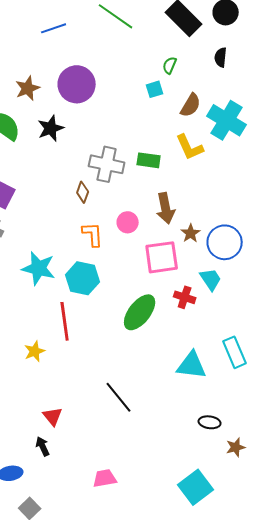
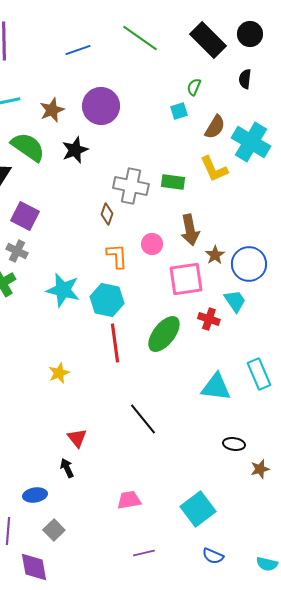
red line: (65, 321) -> (115, 343), moved
cyan square: (196, 487) -> (198, 509), moved

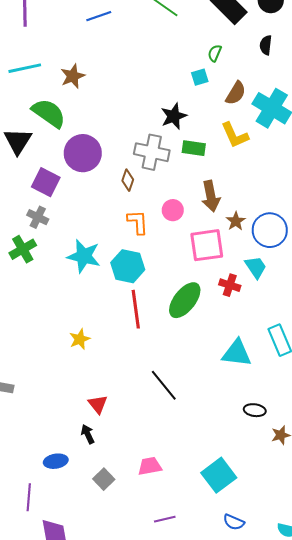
purple circle: (101, 106) -> (83, 153), moved
black star: (75, 150) -> (174, 116), moved
gray square: (54, 530) -> (104, 479), moved

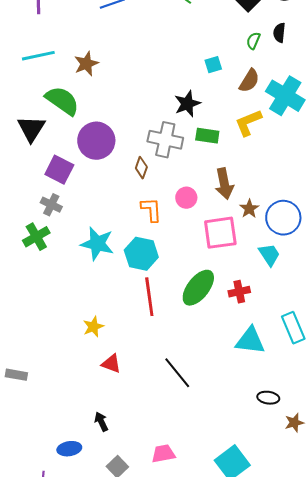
green semicircle: (215, 53) -> (253, 41), moved
yellow L-shape: (235, 135) -> (248, 123), turned 92
red cross: (230, 285) -> (239, 292), moved, turned -30
red triangle: (98, 404) -> (111, 364), moved, turned -30

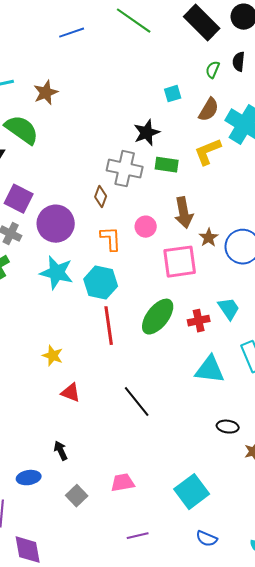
purple circle: (96, 141) -> (56, 224), moved
cyan trapezoid: (269, 255) -> (229, 309), moved
yellow star: (93, 327) -> (53, 356), turned -30

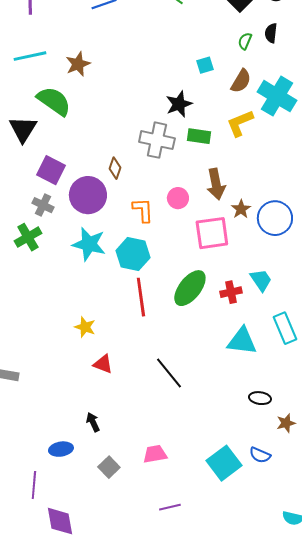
brown diamond: (101, 197) -> (115, 168), moved
blue semicircle: (207, 539) -> (260, 455), moved

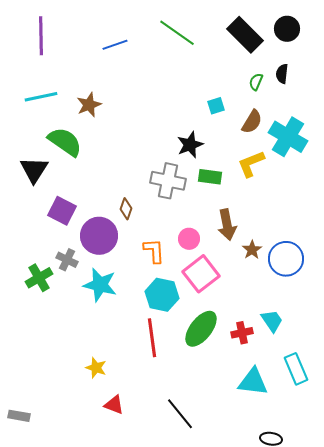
gray cross: (43, 205) -> (67, 260), moved
pink square: (212, 233) -> (201, 274), moved, turned -30
cyan hexagon: (133, 254) -> (162, 295), moved

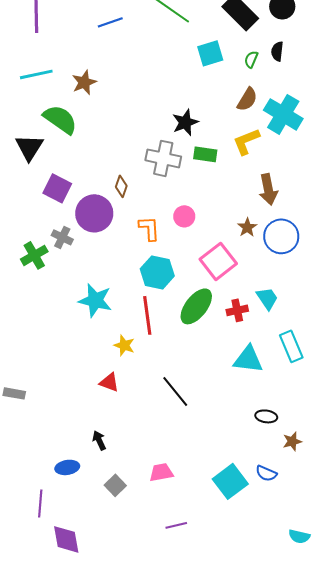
cyan square: (216, 106) -> (210, 53), moved, size x1.5
brown arrow: (227, 225) -> (268, 189), moved
pink square: (201, 274) -> (218, 261), moved
cyan star: (100, 285) -> (95, 300), moved
yellow star: (96, 368) -> (124, 345), moved

